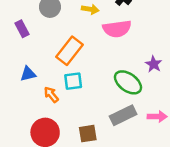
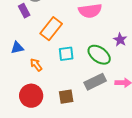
purple rectangle: (22, 29) -> (24, 11), moved
cyan square: (73, 81) -> (66, 54), moved

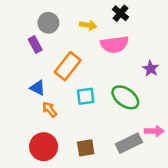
purple star: (120, 40) -> (151, 69), moved
blue triangle: (17, 48) -> (38, 88), moved, turned 40
gray rectangle: (95, 82) -> (129, 143), moved

